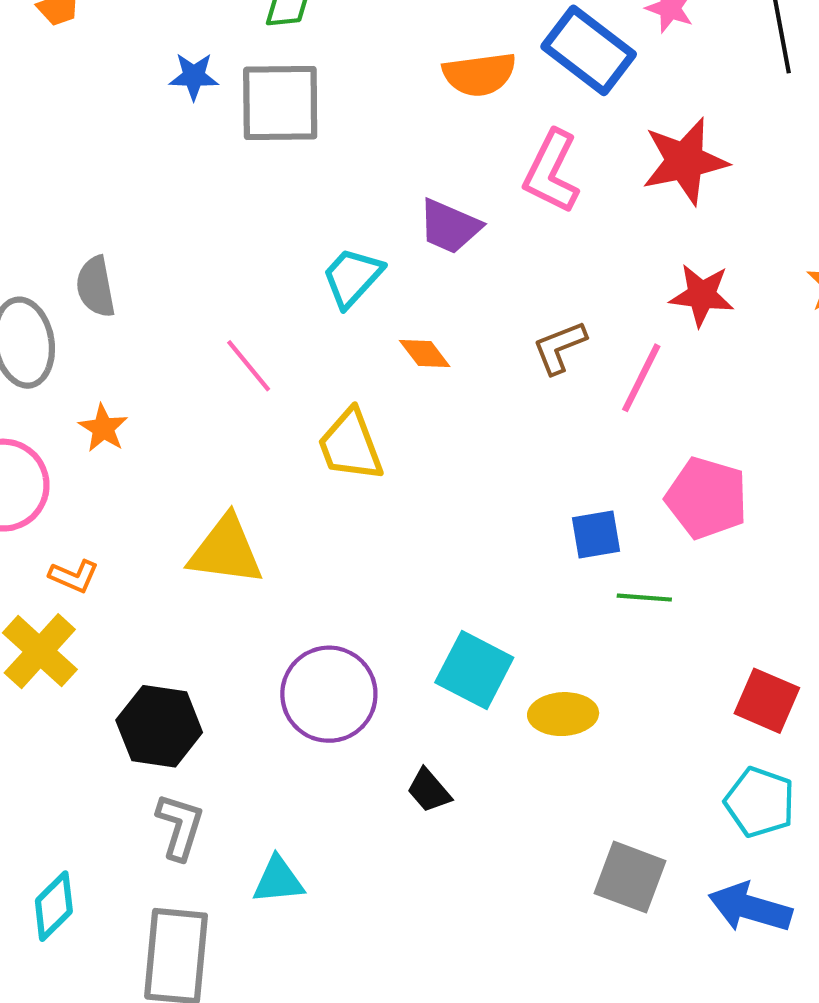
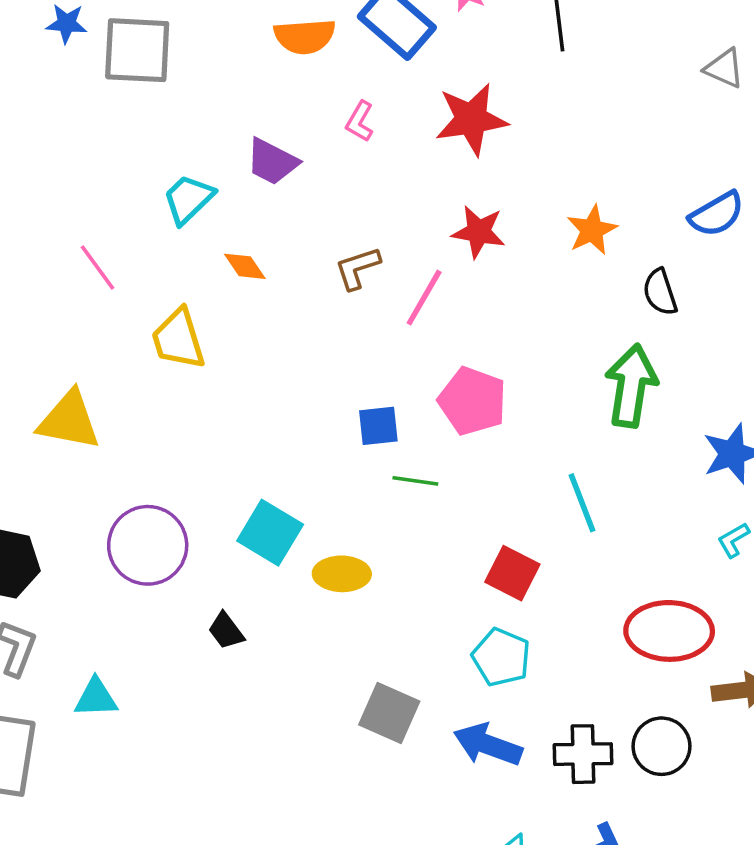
pink L-shape: (552, 172) -> (360, 121), size x0.6

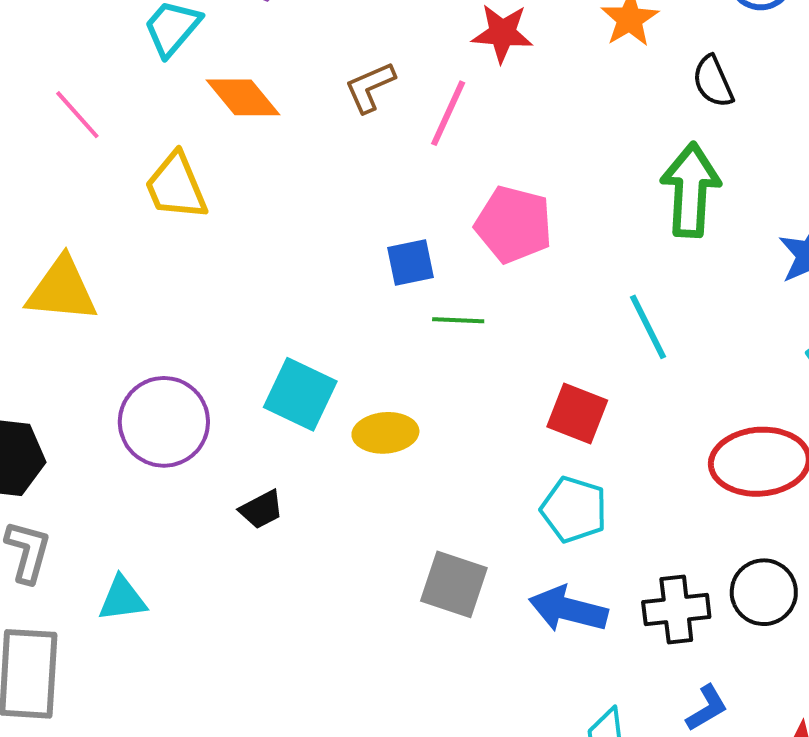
orange diamond: (245, 266) -> (243, 97), size x1.5
black trapezoid: (226, 631) -> (261, 509), turned -75

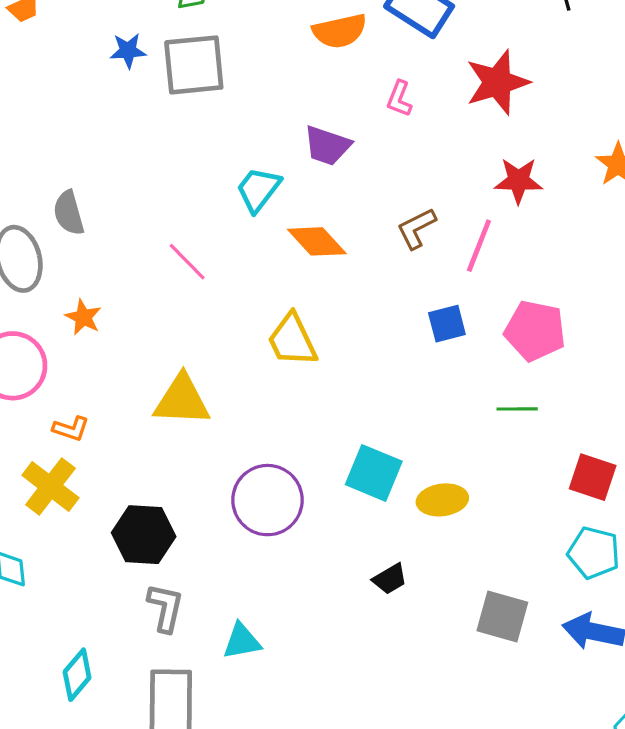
yellow trapezoid: (176, 186) -> (292, 340), moved
blue square: (411, 263) -> (447, 324), moved
green line: (458, 320) -> (517, 409), moved
black trapezoid: (261, 509) -> (390, 579), moved

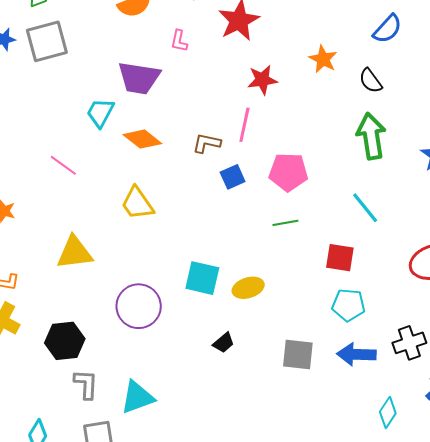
purple trapezoid: (327, 146) -> (139, 78), size x1.4
brown L-shape: (416, 228) -> (207, 143), moved, turned 48
cyan triangle: (242, 641) -> (137, 397), size x1.4

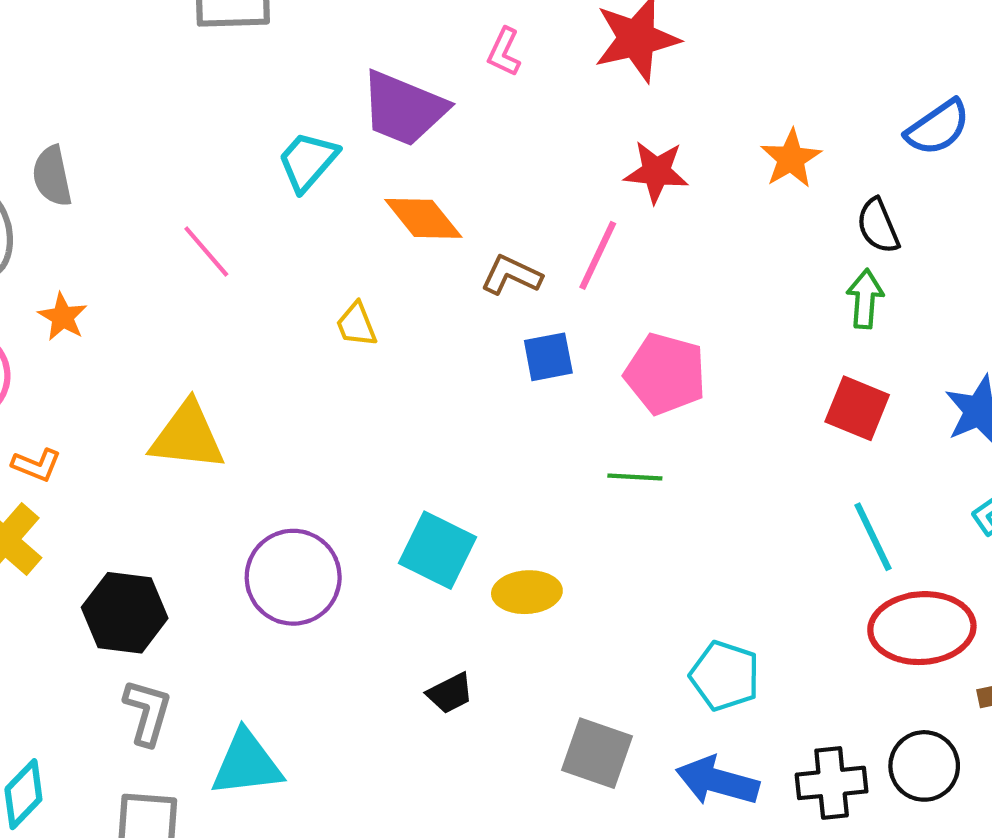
green arrow: (371, 136) -> (865, 299), moved, size x0.6
orange diamond: (142, 139) -> (423, 218), moved
yellow trapezoid: (137, 203) -> (356, 325), moved, size x0.6
cyan line: (365, 208) -> (873, 537), moved
red square: (340, 258) -> (857, 408), moved

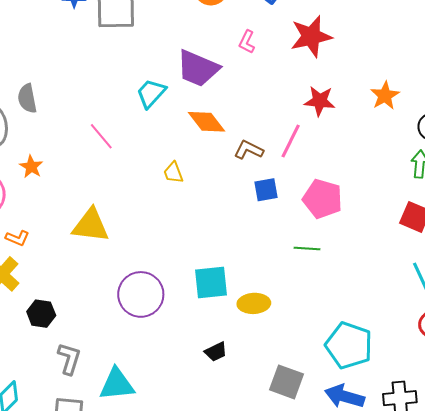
cyan square: (438, 550) -> (211, 282), turned -33
black hexagon: (125, 613) -> (41, 314), moved, size x0.7
cyan pentagon: (725, 676) -> (349, 345), size x1.4

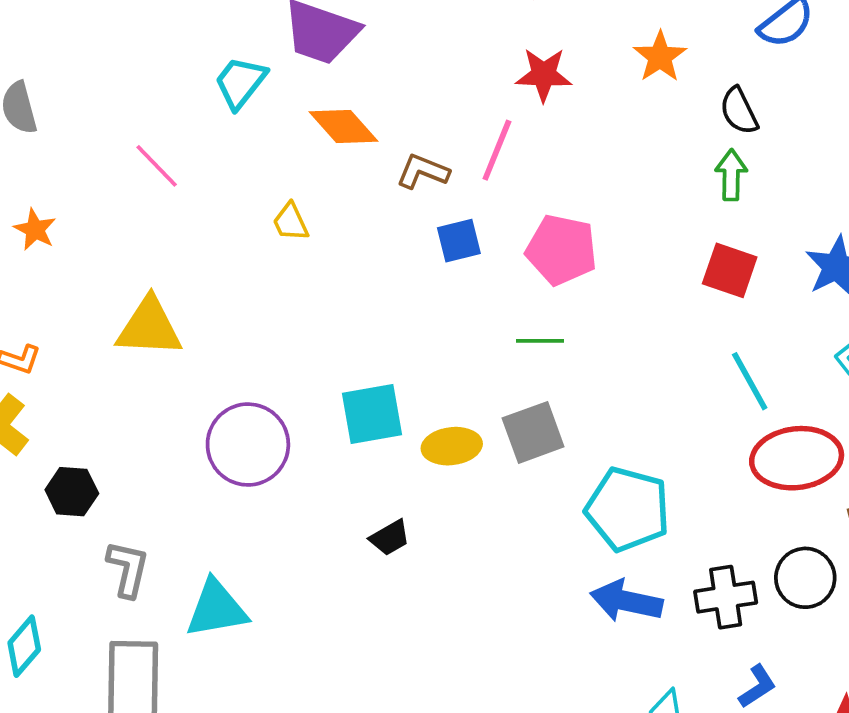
gray square: (287, 382) -> (533, 432), moved, turned -36

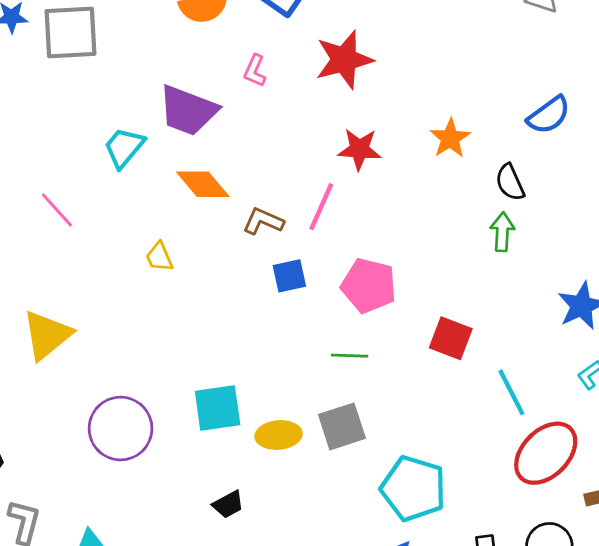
red square: (730, 270) -> (451, 338), moved
yellow triangle: (149, 327) -> (47, 335), turned -44
red ellipse: (797, 458) -> (546, 453), turned -40

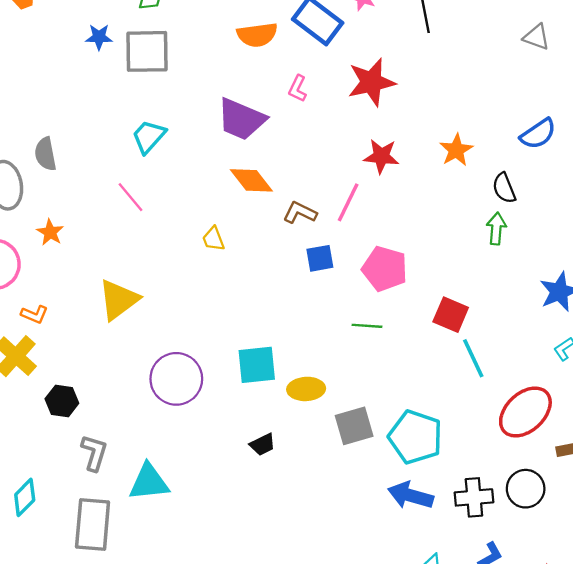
cyan trapezoid: (124, 147) -> (149, 137), moved
cyan line: (511, 392) -> (473, 358), moved
gray square: (342, 426) -> (354, 426), moved

